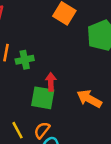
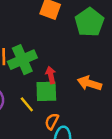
green cross: (25, 60) -> (22, 60), size x1.6
yellow line: (17, 130) -> (27, 104), moved

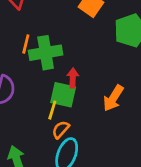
orange arrow: (89, 83) -> (113, 98), turned -90
yellow line: (27, 104) -> (52, 110), moved, turned 42

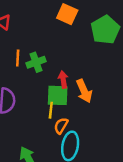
green cross: (46, 53) -> (36, 62), size x0.7
orange arrow: (113, 98) -> (84, 91), moved, turned -45

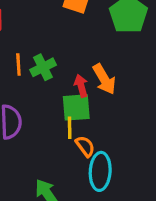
orange arrow: (84, 91) -> (104, 79), moved
orange semicircle: (61, 126) -> (85, 146), turned 119

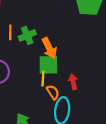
orange arrow: (104, 79) -> (49, 48), moved
red arrow: (81, 86) -> (73, 82), moved

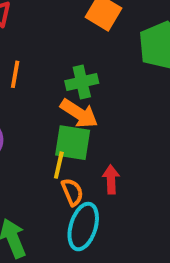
green cross: (27, 35) -> (82, 82), moved
orange arrow: (49, 48) -> (79, 113), turned -40

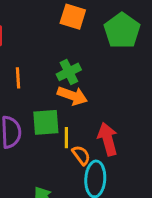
green square: (73, 143) -> (46, 122), moved
red arrow: (111, 179) -> (108, 139), size x1.5

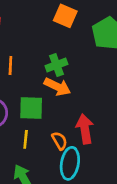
yellow line: (66, 138) -> (26, 139), moved

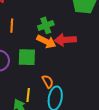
red arrow: (85, 129) -> (65, 40), moved, turned -85
yellow line: (26, 139) -> (28, 95), moved

